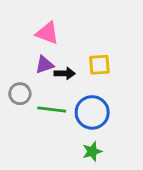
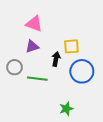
black arrow: (65, 73) -> (56, 59), moved, turned -80
blue circle: (92, 112) -> (82, 71), moved

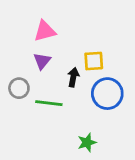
pink triangle: (34, 24) -> (45, 31), turned -36
purple triangle: (32, 46) -> (42, 61), turned -32

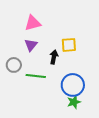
blue circle: (107, 94) -> (73, 85), moved
green star: (87, 142) -> (74, 102), moved

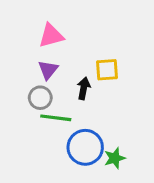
gray circle: (14, 65) -> (40, 98), moved
blue circle: (73, 85) -> (85, 147), moved

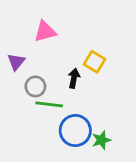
purple triangle: (48, 70) -> (16, 62), moved
yellow square: (107, 70) -> (95, 62), turned 35

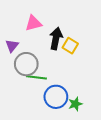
black arrow: (74, 78) -> (56, 39), moved, size x1.5
gray circle: (35, 86) -> (26, 64), size x1.5

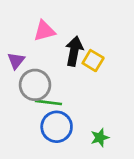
blue circle: (56, 97) -> (57, 127), moved

